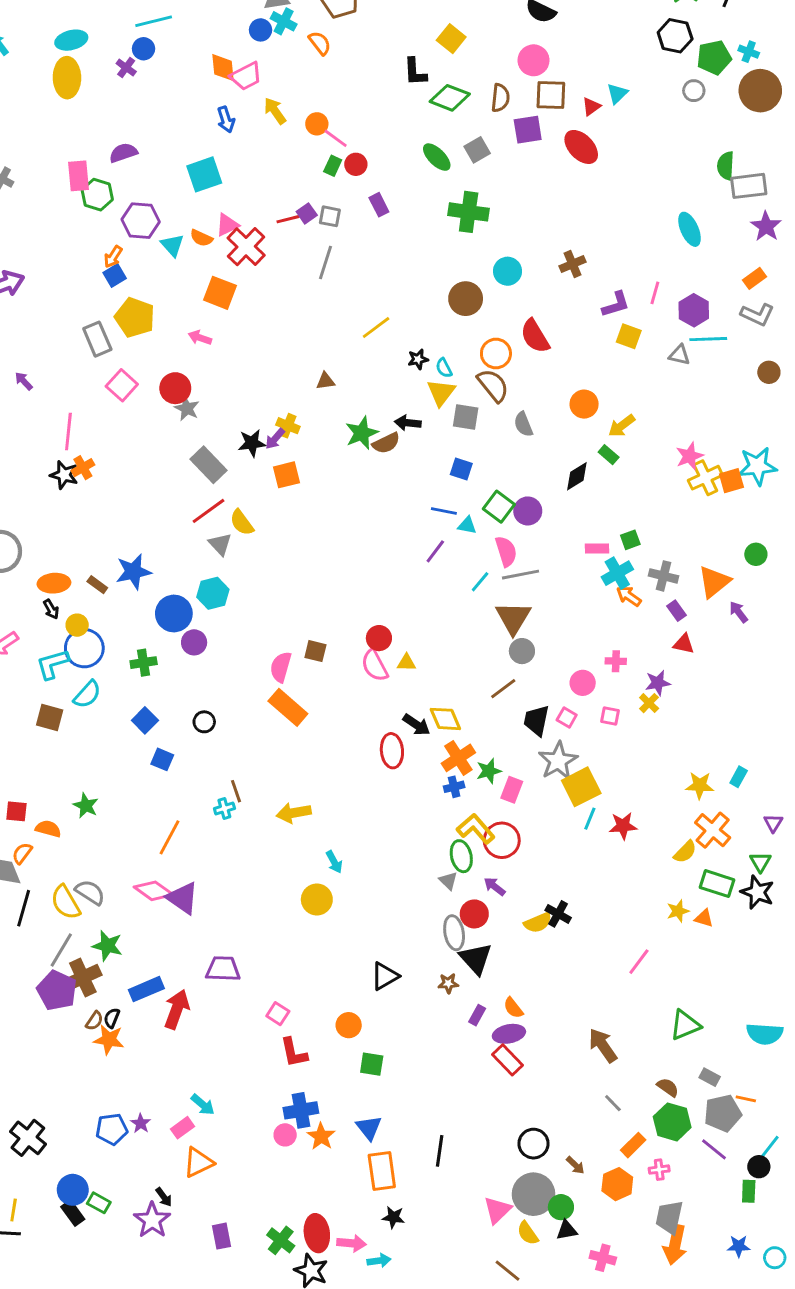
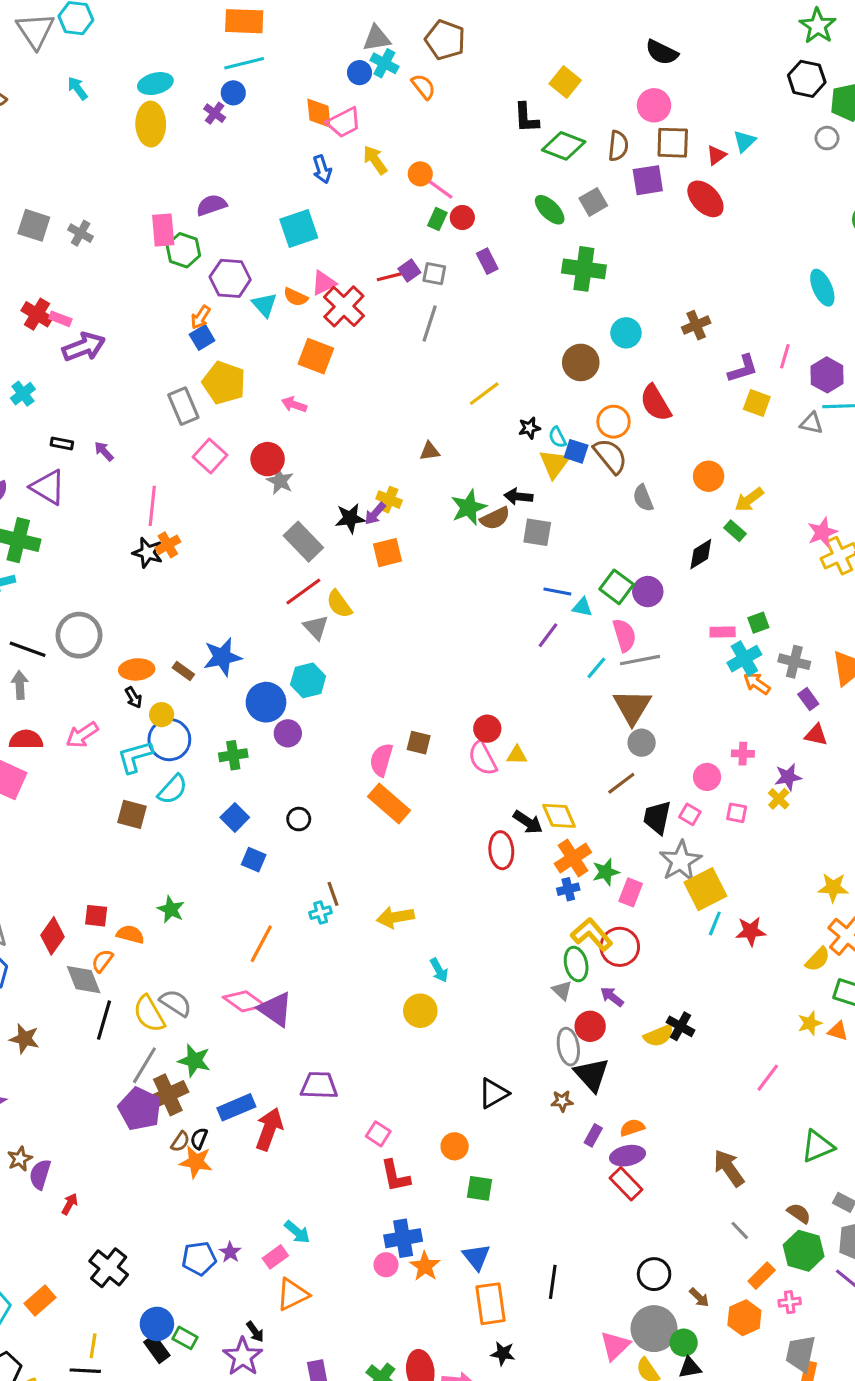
gray square: (466, 417) -> (537, 532), moved
blue square: (461, 469) -> (576, 451), moved
orange semicircle: (513, 1008) -> (632, 1128), turned 110

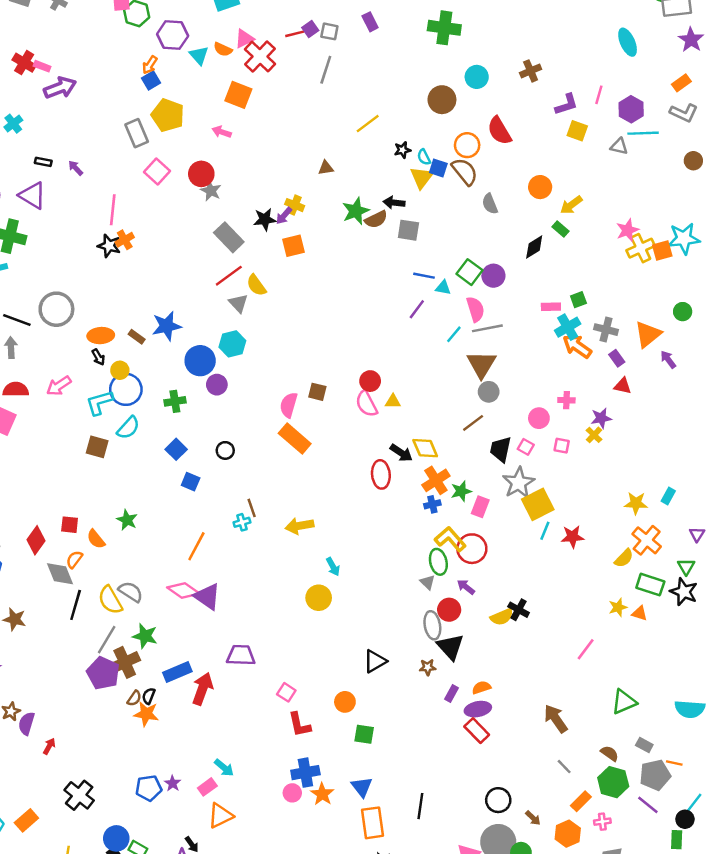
orange arrow: (757, 683) -> (577, 346), size x1.4
orange semicircle: (130, 934) -> (96, 539), turned -144

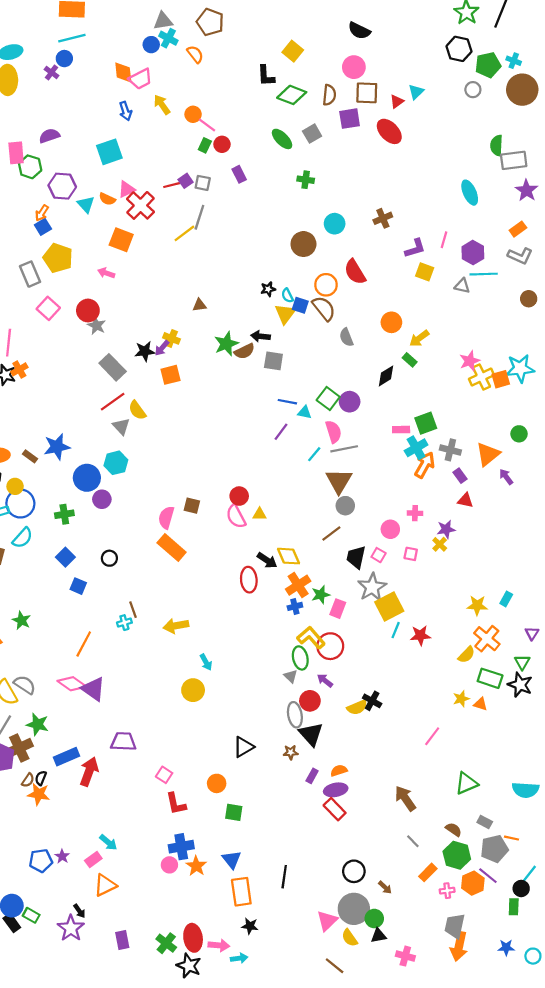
green cross: (444, 28) -> (306, 180), size x0.6
yellow line: (368, 124) -> (184, 233), moved
green square: (578, 300) -> (426, 423), size x1.5
orange arrow: (577, 346) -> (425, 465), turned 84
orange hexagon: (568, 834) -> (473, 883), moved

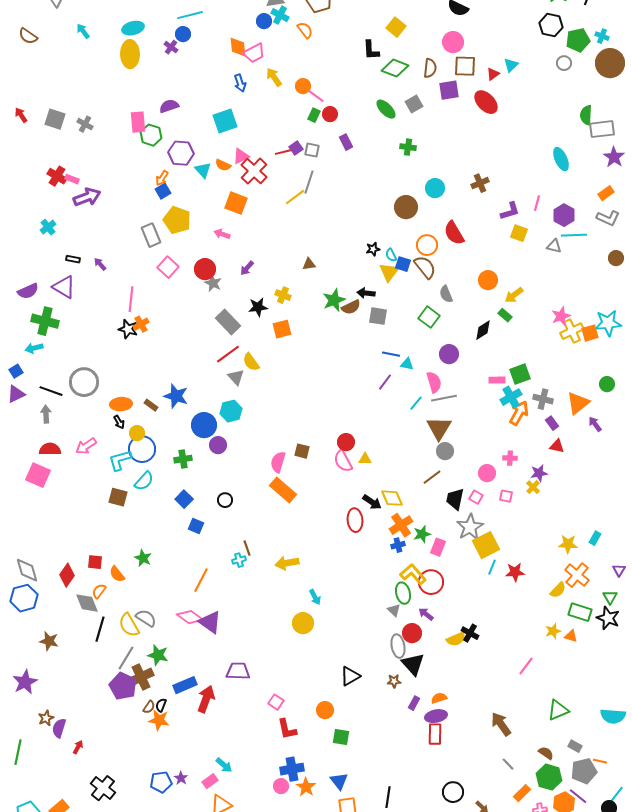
purple arrow: (162, 348) -> (247, 268), moved
green square: (328, 398) -> (429, 317), moved
blue star: (57, 447) -> (176, 396), turned 30
red rectangle: (335, 809) -> (435, 734), turned 45

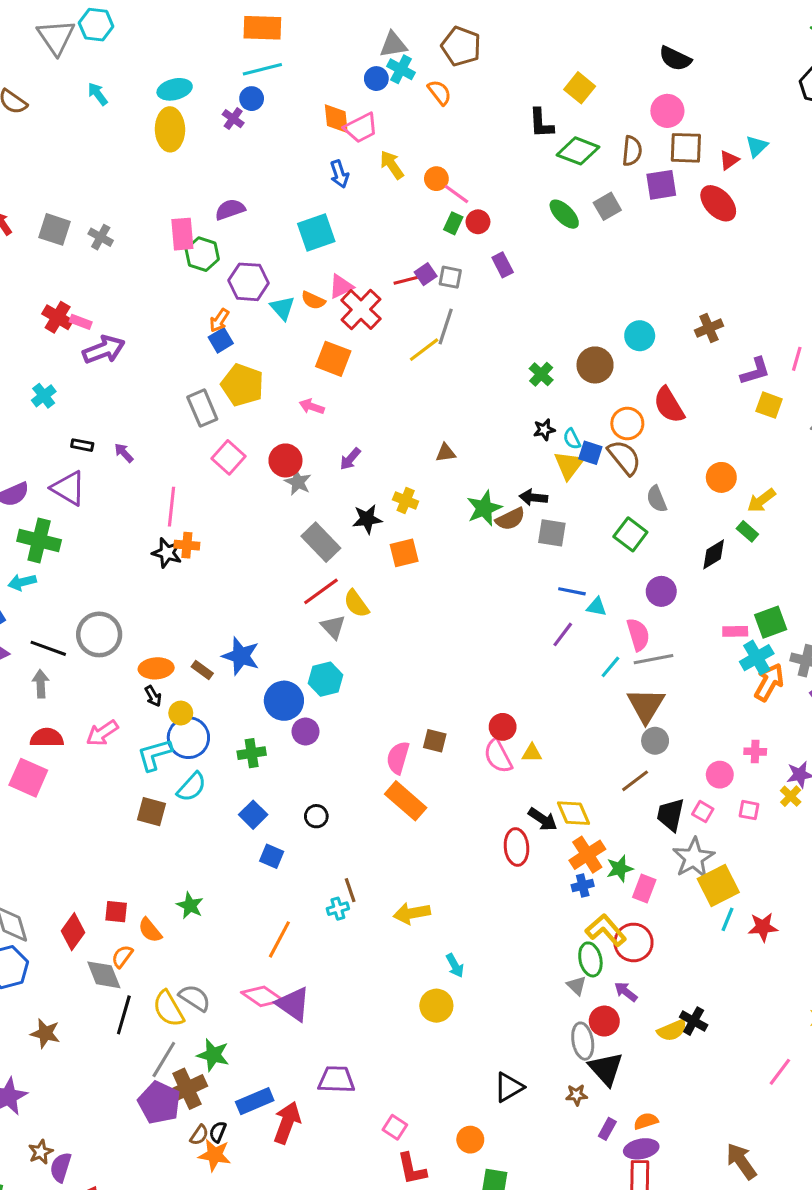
green cross: (408, 147) -> (541, 374), moved, turned 35
orange cross: (141, 324) -> (187, 545), turned 35

